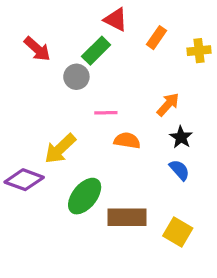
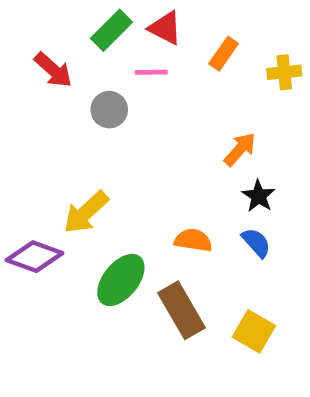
green rectangle: (96, 51) -> (112, 30), moved
pink line: (106, 113) -> (151, 72), moved
orange semicircle: (127, 140) -> (193, 240), moved
brown rectangle: (127, 217) -> (182, 310), turned 60

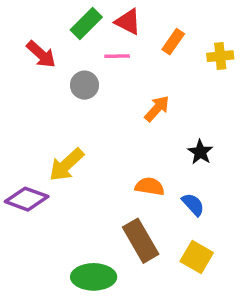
orange arrow: (240, 149) -> (157, 109), moved
blue semicircle: (256, 243) -> (193, 205), moved
green ellipse: (121, 280) -> (94, 277), moved, turned 51

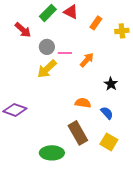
pink line: (117, 56) -> (65, 53), moved
yellow arrow: (66, 165) -> (47, 69), moved

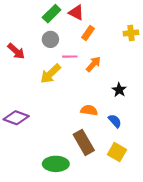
orange rectangle: (96, 23) -> (88, 33), moved
red arrow: (23, 30) -> (16, 51), moved
gray circle: (47, 47) -> (50, 39), moved

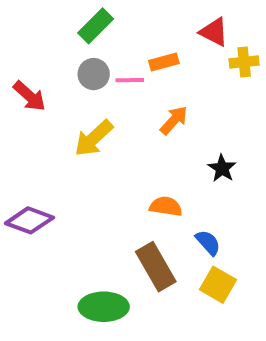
red triangle: (76, 13) -> (214, 32), moved
orange rectangle: (88, 33) -> (164, 62), turned 40
pink line: (70, 57) -> (130, 80), moved
blue semicircle: (115, 121) -> (208, 243), moved

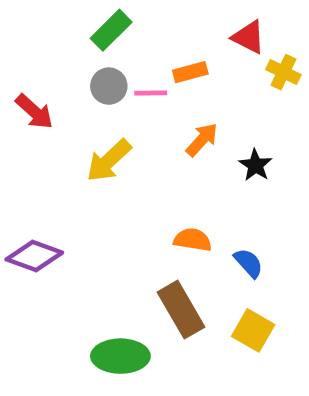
yellow cross: (244, 62) -> (283, 72), turned 32
black star: (222, 168) -> (255, 165), moved
blue semicircle: (208, 243) -> (249, 263), moved

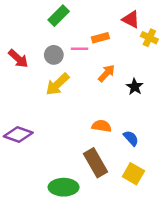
gray circle: (109, 86) -> (54, 55), moved

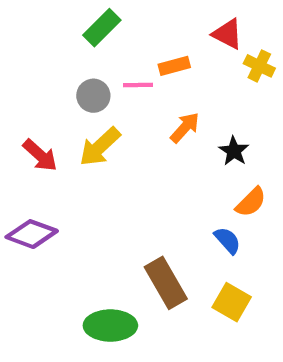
red arrow: (18, 59) -> (40, 155), moved
orange semicircle: (102, 126) -> (251, 202), moved, turned 126

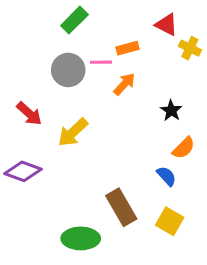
gray circle: (93, 96) -> (68, 70), size x1.4
orange arrow: (185, 128) -> (124, 84), moved
yellow arrow: (100, 147) -> (73, 132), moved

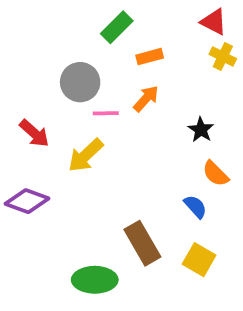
green rectangle: (74, 20) -> (117, 27), moved
red triangle: (166, 25) -> (214, 22), moved
pink line: (101, 62) -> (106, 113), moved
orange semicircle: (184, 148) -> (216, 174), turned 90

